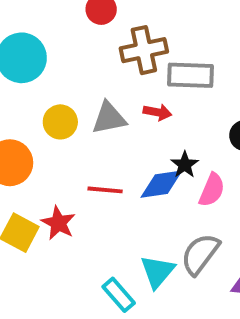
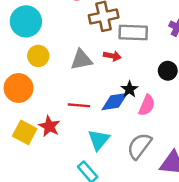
yellow circle: (60, 122) -> (38, 56), moved
cyan triangle: (157, 272) -> (99, 140), moved

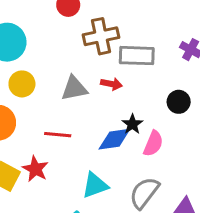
red line: (79, 105) -> (58, 135), moved
cyan triangle: (99, 140) -> (95, 185), turned 30

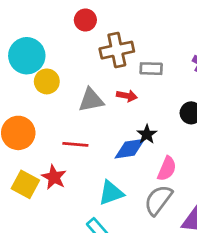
gray rectangle: (137, 56) -> (151, 69), size x0.7
yellow circle: (22, 84) -> (47, 81), moved
pink semicircle: (153, 144) -> (167, 169), moved

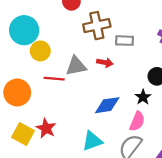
black star: (147, 134) -> (143, 97), moved
red line: (75, 144) -> (54, 79), moved

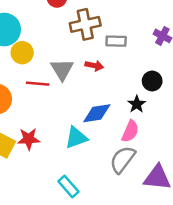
gray triangle: (76, 66) -> (62, 69), turned -50
red star: (46, 128) -> (29, 139), turned -30
cyan triangle: (92, 141) -> (76, 138), moved

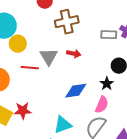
gray rectangle: (116, 41) -> (109, 35), moved
cyan triangle: (76, 138) -> (63, 125), moved

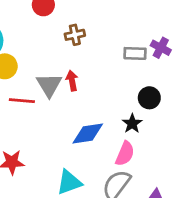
brown cross: (67, 22) -> (75, 35), size x0.6
red arrow: (74, 54) -> (72, 81), moved, turned -112

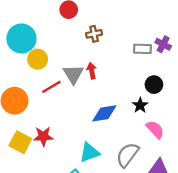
red line: (22, 101) -> (51, 87), turned -36
pink semicircle: (125, 154) -> (155, 129), moved, turned -66

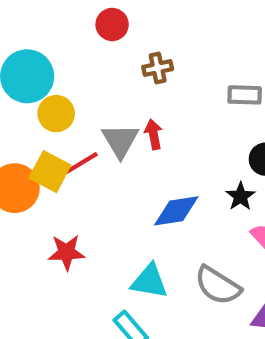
yellow square: (20, 142) -> (50, 172), moved
cyan triangle: (89, 153) -> (149, 281), turned 30
gray semicircle: (127, 155) -> (218, 285), turned -95

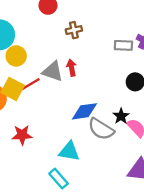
gray triangle: (120, 140) -> (53, 71), turned -40
black star: (240, 196) -> (121, 116), moved
gray semicircle: (218, 285) -> (101, 129), moved

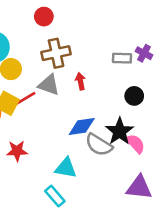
brown cross: (74, 30) -> (56, 53), moved, size x1.6
red arrow: (72, 68) -> (80, 81), moved
black star: (121, 116) -> (120, 131), size x1.6

